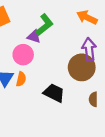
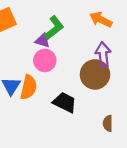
pink circle: (23, 55) -> (45, 60), moved
orange semicircle: (21, 79) -> (29, 87), size x1.5
brown semicircle: (93, 99) -> (108, 123), moved

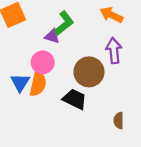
pink circle: (45, 60) -> (43, 62), moved
brown circle: (95, 74) -> (89, 72), moved

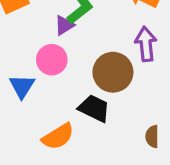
purple triangle: (52, 36) -> (64, 25), turned -49
orange semicircle: (38, 84) -> (58, 136), moved, turned 45

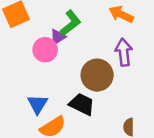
pink circle: (52, 60) -> (45, 50), moved
blue triangle: (22, 86) -> (38, 104), moved

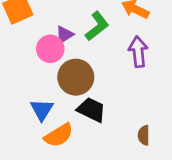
green L-shape: (70, 23) -> (97, 26), moved
brown circle: (97, 75) -> (76, 77), moved

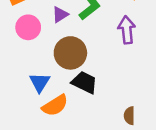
pink circle: (50, 49) -> (28, 27), moved
brown semicircle: (144, 135) -> (129, 116), moved

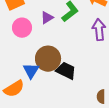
brown circle: (70, 53) -> (48, 59), moved
orange semicircle: (55, 105) -> (14, 89), moved

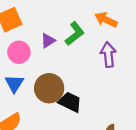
blue triangle: (31, 71) -> (14, 84), moved

